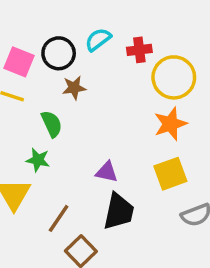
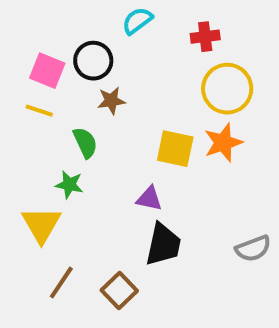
cyan semicircle: (98, 40) -> (137, 21), moved
red cross: (139, 50) -> (205, 37), moved
yellow square: (170, 174) -> (175, 149), moved, turned 32
brown line: (59, 218) -> (61, 283), moved

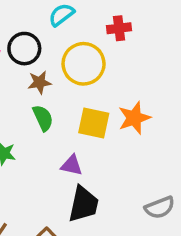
yellow circle: (227, 89) -> (84, 64), moved
green semicircle: (85, 143) -> (43, 118), moved

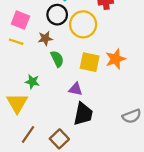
black circle: (24, 49) -> (57, 15), moved
brown star: (40, 82) -> (45, 38), moved

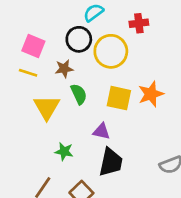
green star: (32, 82) -> (64, 151), moved
yellow triangle: (17, 103) -> (47, 107), moved

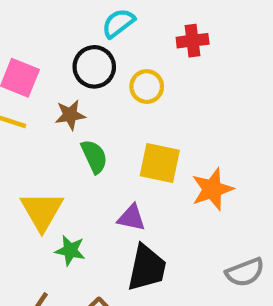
yellow circle: (111, 51) -> (147, 87), size x0.6
orange star: (151, 94) -> (212, 189), moved
yellow triangle: (47, 107) -> (42, 211), moved

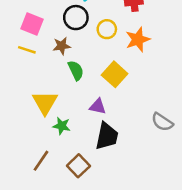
yellow square: (160, 163) -> (115, 74), turned 30
orange star: (212, 189) -> (138, 39), moved
gray semicircle: (245, 272) -> (162, 122), moved, turned 55

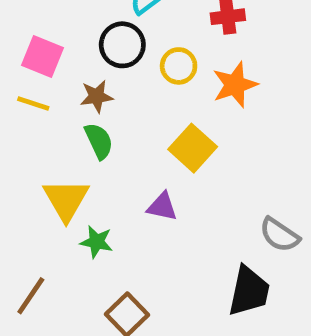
green semicircle: (76, 70) -> (99, 141), moved
black trapezoid: (107, 136) -> (249, 291), moved
brown line: (41, 161) -> (31, 296), moved

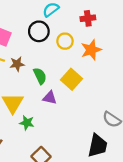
brown star: (96, 96) -> (17, 64), moved
green semicircle: (99, 141) -> (40, 76), moved
purple triangle: (162, 207) -> (50, 98), moved

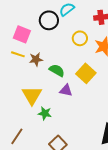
black circle: (39, 31) -> (49, 20), moved
green semicircle: (40, 76) -> (57, 70), turned -35

